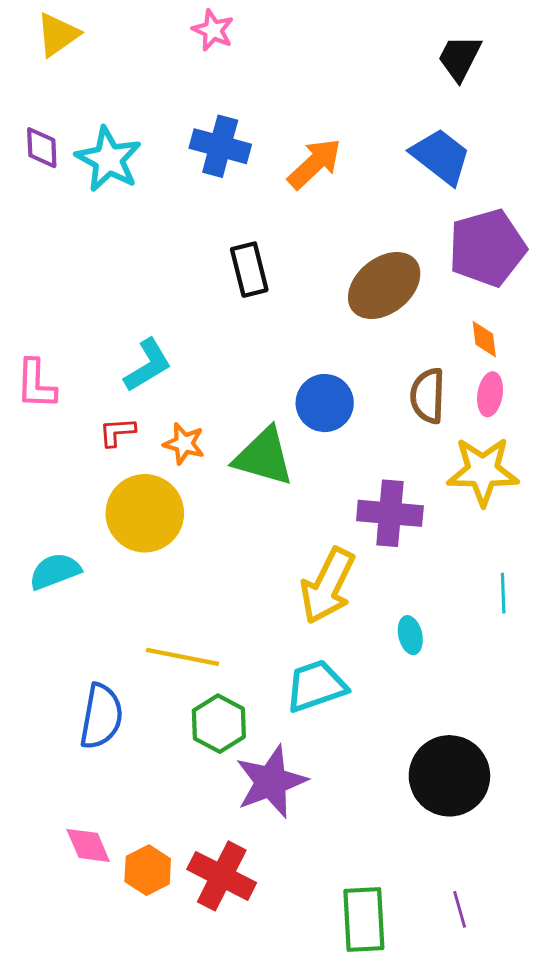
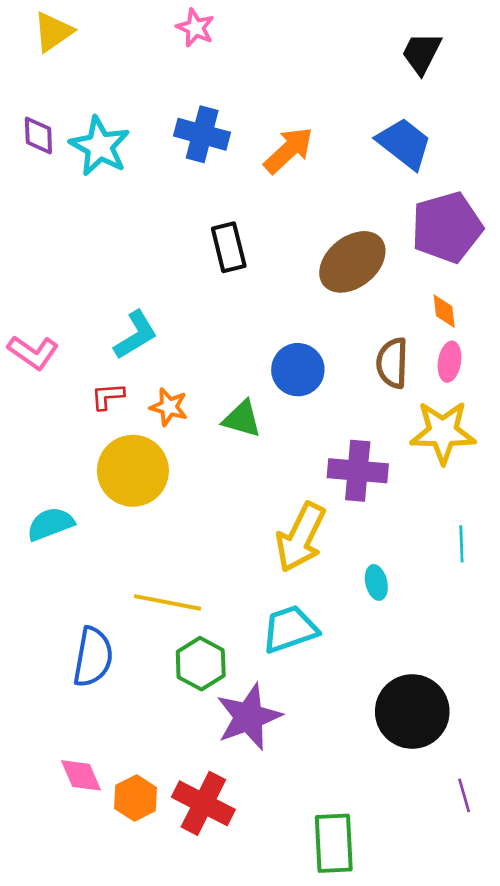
pink L-shape: (36, 384) -> (33, 352), turned -57
green triangle: (264, 457) -> (242, 419), size x0.7
purple line: (460, 909) -> (464, 795), moved

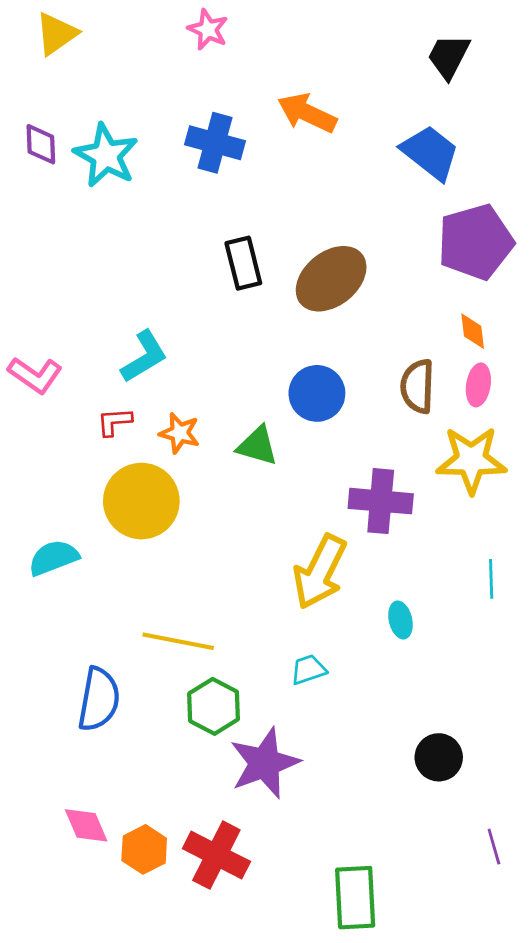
orange arrow: (289, 150) -> (307, 113), moved, turned -112
brown ellipse: (352, 262) -> (331, 279), moved
cyan trapezoid: (290, 629) -> (308, 670), size x0.6
black circle: (412, 712) -> (439, 757), size x0.6

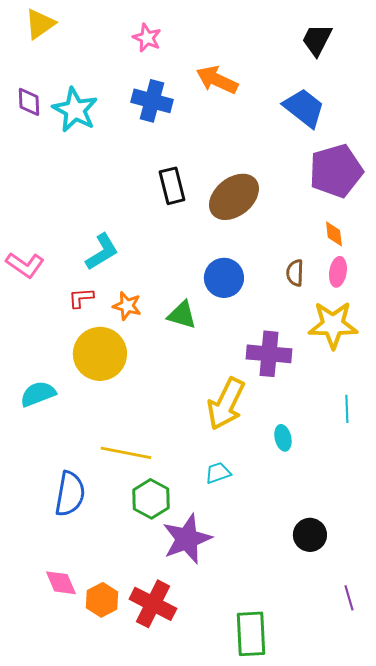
pink star: (208, 29) -> (147, 38), moved
brown semicircle: (417, 386) -> (295, 273), size x0.7

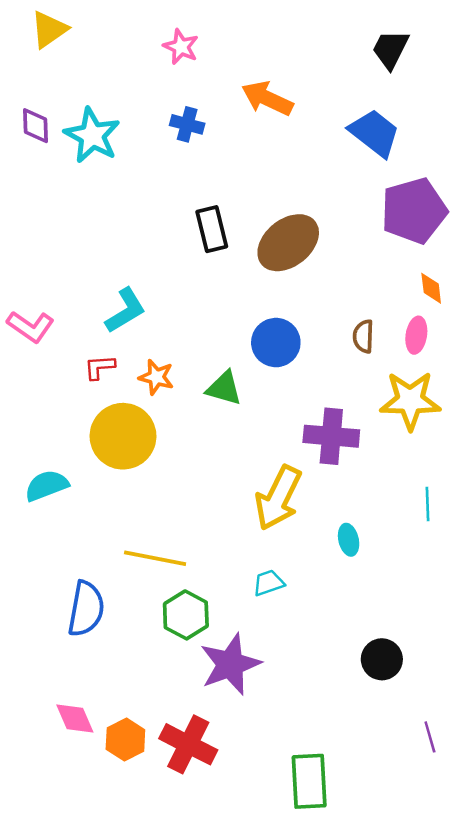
blue cross: (152, 101) -> (187, 124), size x0.7
orange diamond: (334, 234) -> (431, 288), moved

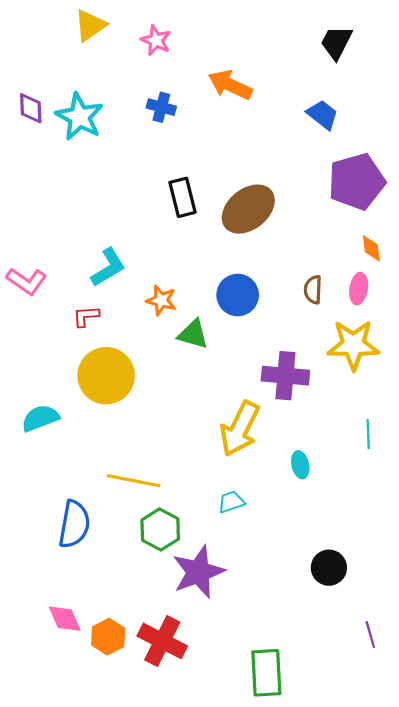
yellow triangle: (49, 29) -> (90, 25), moved
blue trapezoid: (374, 133) -> (323, 115), size x0.7
orange star: (156, 377) -> (161, 300), moved

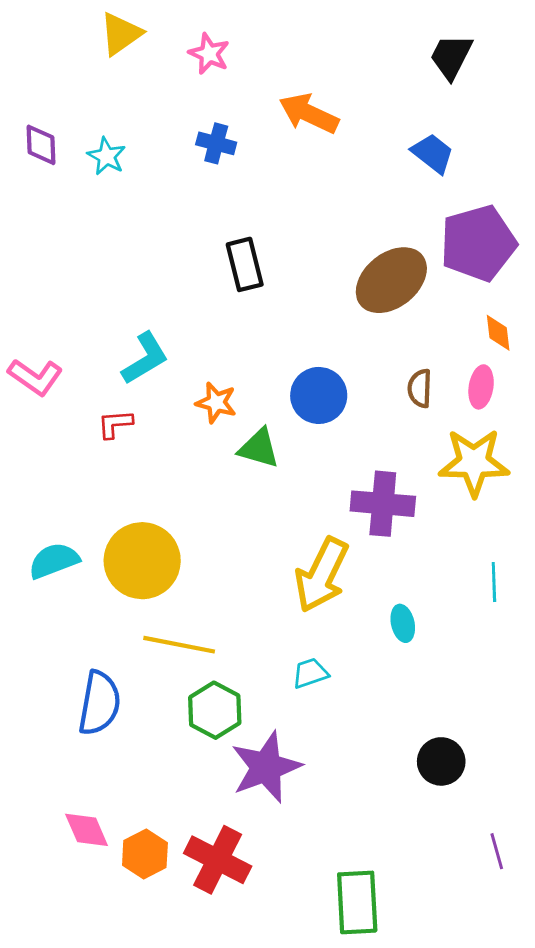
cyan star: (80, 117) -> (107, 156), size x0.6
brown ellipse: (248, 209) -> (391, 280), moved
yellow circle: (106, 376) -> (142, 561), moved

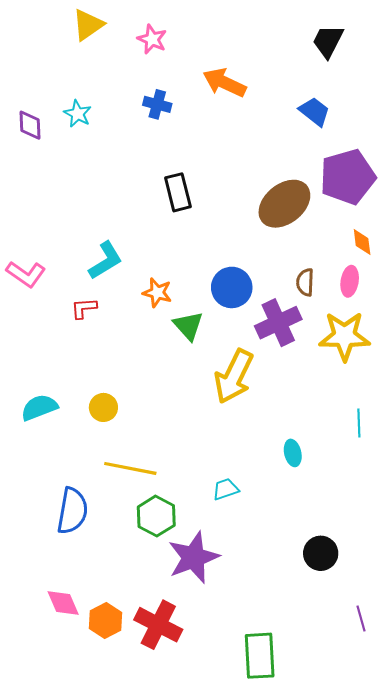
purple diamond: (41, 145) -> (30, 125), moved
green triangle: (259, 448) -> (188, 326), turned 32
purple cross: (383, 504) -> (278, 323), moved, turned -30
yellow circle: (142, 561) -> (103, 407), size x0.5
yellow arrow: (322, 575) -> (234, 376), moved

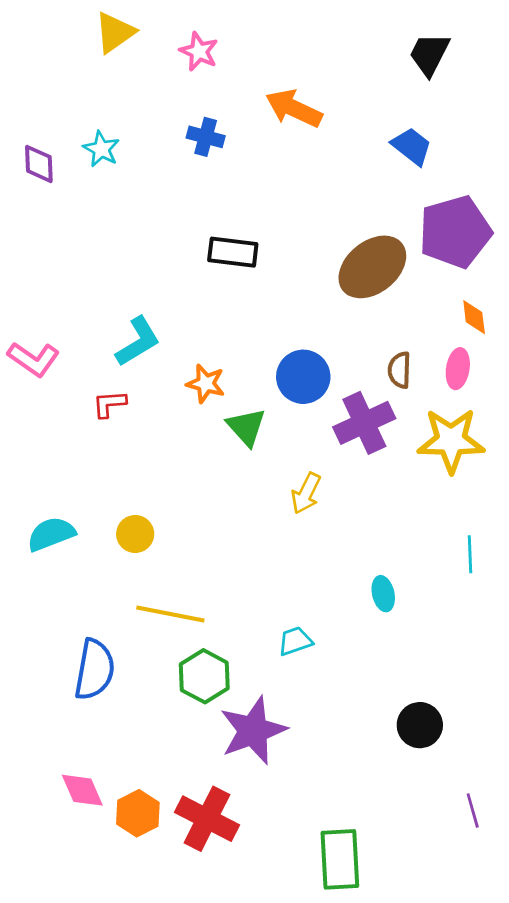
black rectangle: (178, 192) -> (233, 252), turned -69
yellow arrow: (234, 376) -> (306, 493), size x0.6

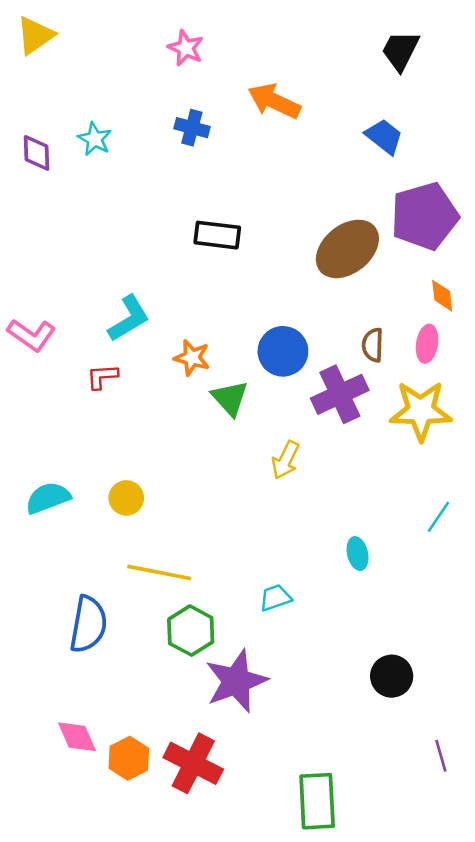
yellow triangle: (115, 32) -> (35, 35), moved
cyan line: (470, 554) -> (438, 517), turned 36

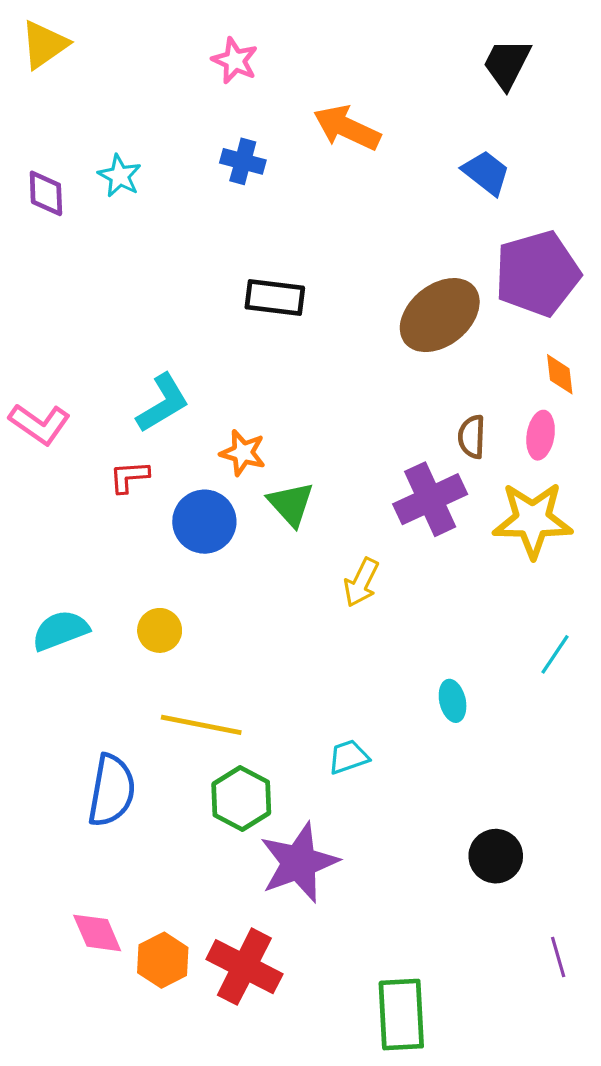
blue circle: (283, 351) -> (204, 522), moved

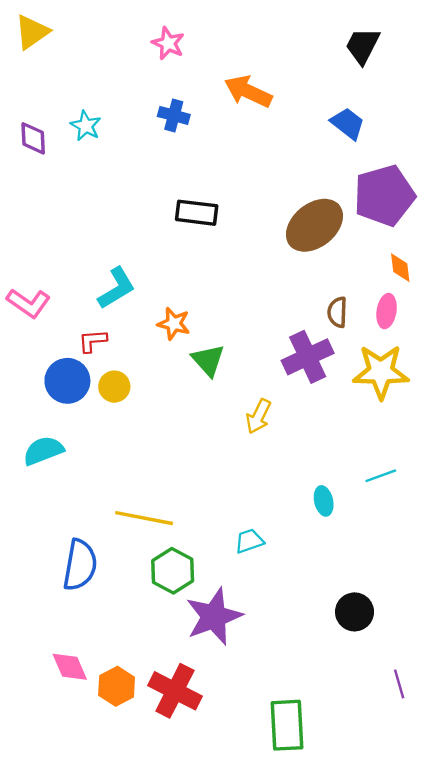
blue circle: (204, 522) -> (67, 381), moved
yellow circle: (160, 630) -> (114, 387), moved
cyan line: (555, 654) -> (381, 476), moved, turned 36

